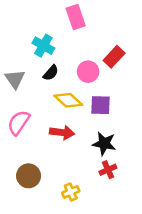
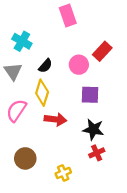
cyan cross: (43, 46) -> (22, 41), moved
yellow diamond: (68, 100) -> (42, 93), moved, turned 65

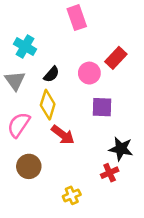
red arrow: (55, 119) -> (63, 135), turned 30
black star: (93, 129) -> (121, 149), moved
brown circle: (25, 158) -> (29, 166), moved

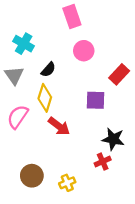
red rectangle: (116, 58) -> (119, 74), moved
pink circle: (89, 73) -> (84, 51), moved
brown circle: (29, 166) -> (32, 176), moved

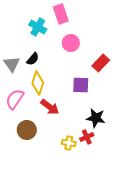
cyan cross: (24, 44) -> (38, 27), moved
black semicircle: (48, 70) -> (33, 59), moved
brown circle: (32, 176) -> (27, 130), moved
yellow cross: (67, 183) -> (69, 143), moved, turned 32

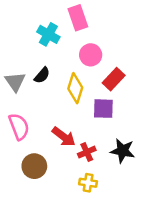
red rectangle: (101, 63) -> (114, 79), moved
yellow diamond: (38, 83) -> (75, 88), moved
pink semicircle: (15, 99) -> (19, 126), turned 125
red cross: (87, 137) -> (87, 152), moved

